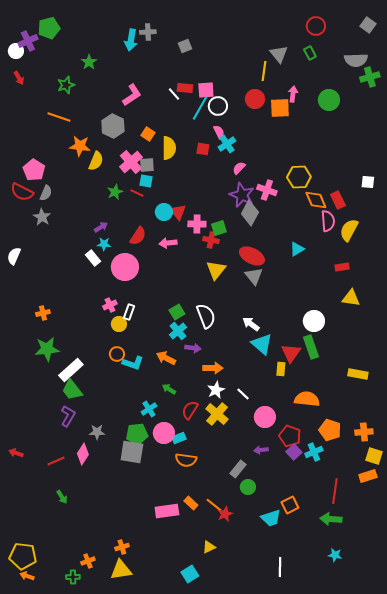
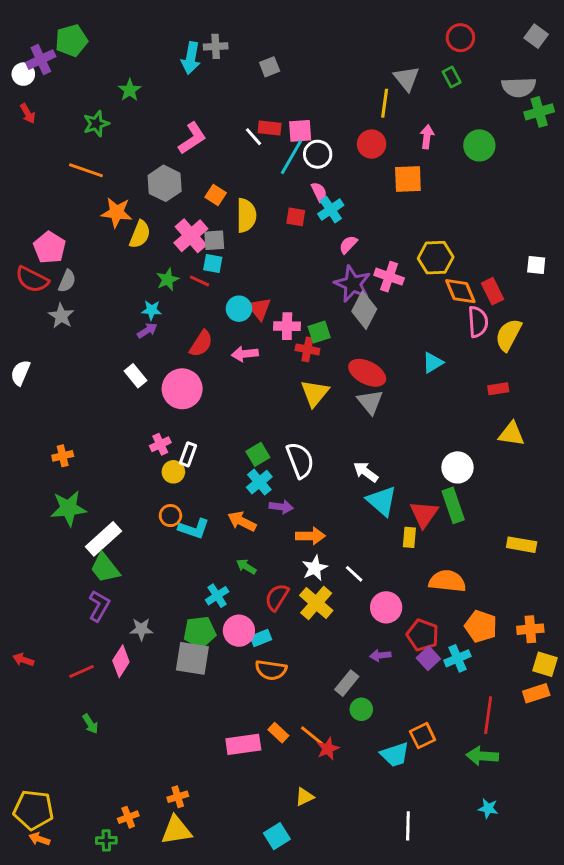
orange square: (280, 108) -> (408, 179), moved
cyan star: (104, 244) -> (152, 310), moved

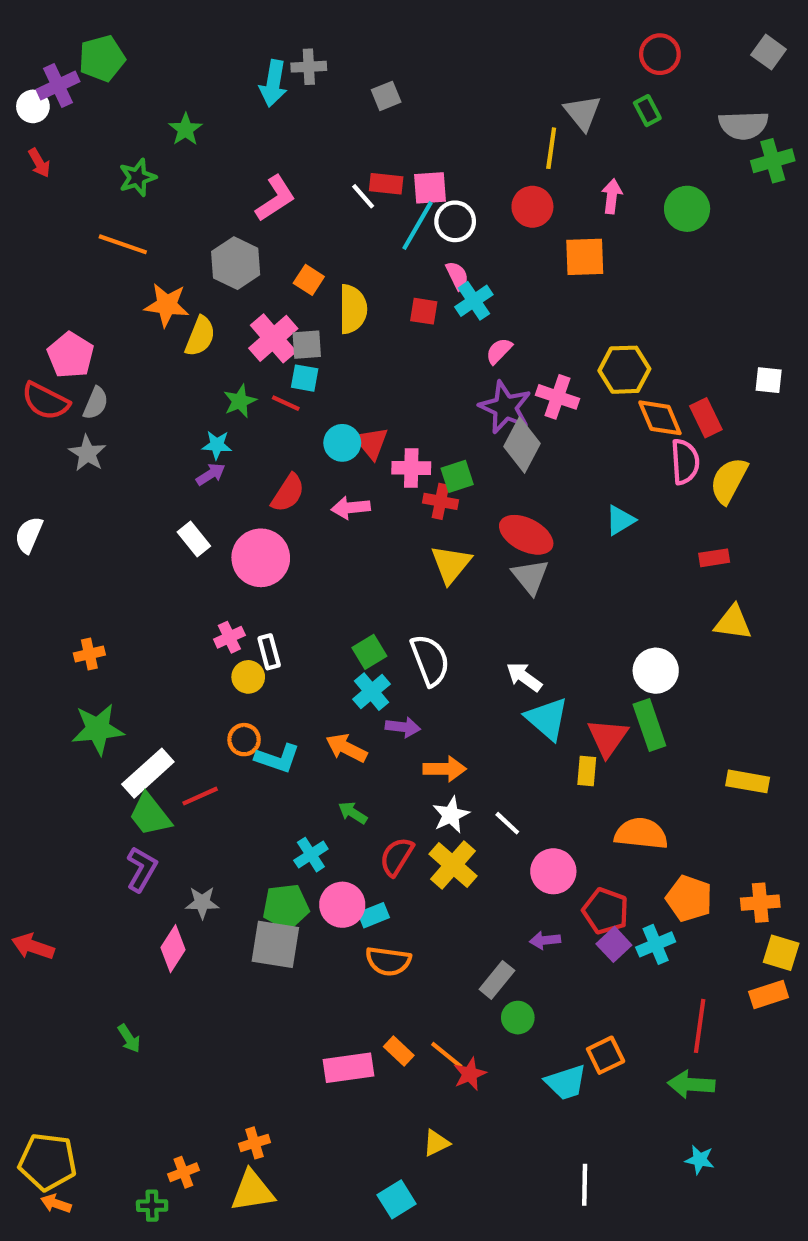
white rectangle: (188, 454) -> (269, 652), turned -35
red arrow: (23, 660) -> (33, 947), size x1.4
red line: (82, 671) -> (200, 796), moved

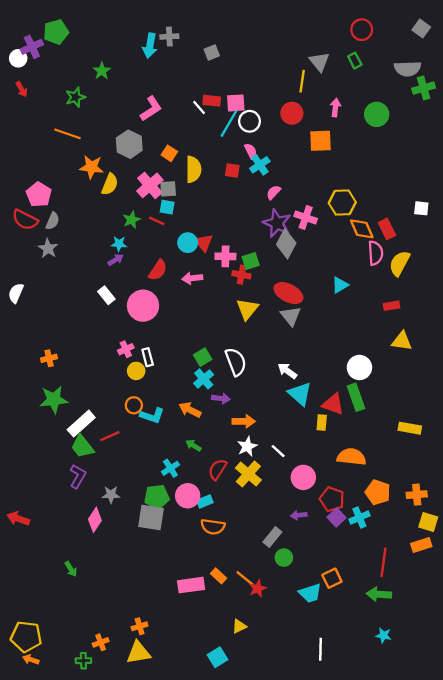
red triangle: (608, 738) -> (333, 404), turned -45

